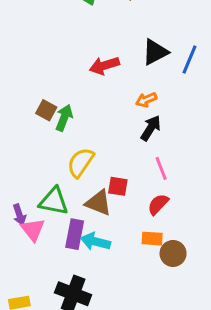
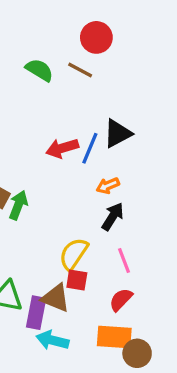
blue line: (189, 60) -> (90, 148), moved
yellow semicircle: (81, 162) -> (74, 254), moved
purple rectangle: (75, 234) -> (36, 313), moved
orange rectangle: (152, 239) -> (114, 337), size x1.5

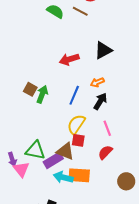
blue line: (90, 148) -> (74, 95), moved
purple rectangle: (36, 313) -> (53, 160), turned 48
orange rectangle: (114, 337) -> (79, 175), moved
brown circle: (137, 353) -> (126, 181), moved

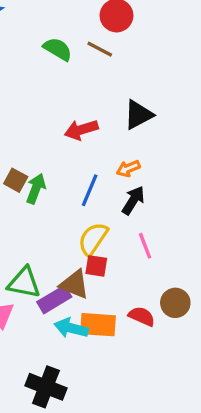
red semicircle: (105, 152) -> (142, 316), moved, turned 70
brown circle: (126, 181) -> (175, 303), moved

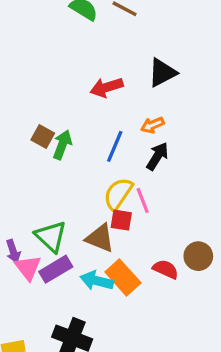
pink line: (145, 246) -> (143, 200), moved
green triangle: (24, 283) -> (51, 236), turned 32
purple rectangle: (54, 299) -> (56, 269), moved
orange rectangle: (98, 325) -> (123, 277), turned 44

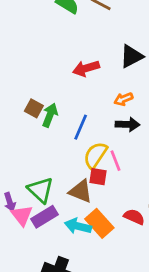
blue line: (115, 146) -> (81, 127), moved
black arrow: (157, 156) -> (127, 124), turned 60

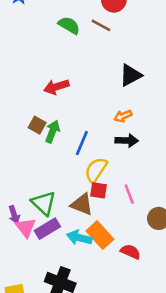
red arrow: (86, 68) -> (56, 87), moved
pink line: (115, 161) -> (129, 194), moved
red semicircle: (134, 217) -> (130, 252), moved

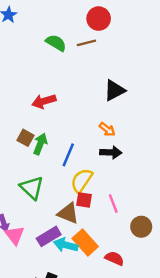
brown line: (101, 25) -> (86, 43), turned -42
orange arrow: (123, 116) -> (107, 129), turned -119
green triangle: (44, 203) -> (32, 188), moved
purple rectangle: (47, 229) -> (49, 236), moved

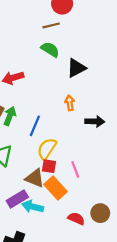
green semicircle: (56, 43) -> (50, 49), moved
orange arrow: (107, 129) -> (70, 103), turned -136
black arrow: (111, 152) -> (95, 121), moved
brown circle: (141, 227) -> (100, 213), moved
orange rectangle: (85, 243) -> (56, 188), moved

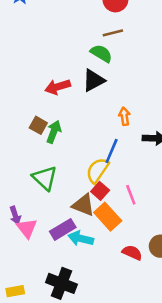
brown line: (51, 25) -> (113, 33), moved
black triangle: (76, 68) -> (94, 80), moved
blue line: (35, 126) -> (112, 151), moved
red square: (49, 166) -> (100, 191), turned 32

